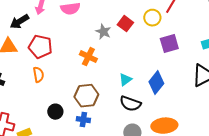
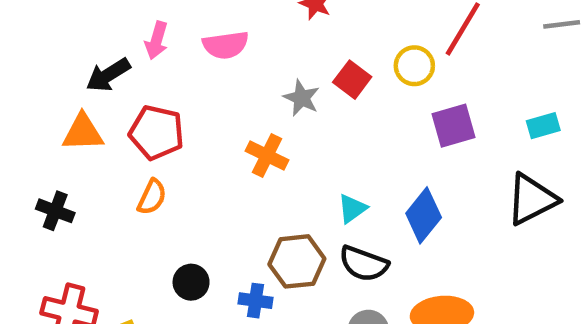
orange semicircle: (38, 75) -> (152, 197), turned 35
brown hexagon: (86, 96) -> (297, 261), moved

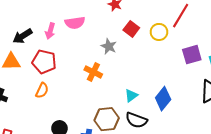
pink arrow: (157, 40) -> (50, 31), moved
red square: (352, 80) -> (131, 29), moved
purple square: (453, 126) -> (192, 55), moved

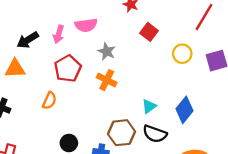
yellow circle: (159, 32) -> (182, 54), moved
gray star: (109, 46) -> (107, 51), moved
red pentagon: (44, 62) -> (68, 69), moved, turned 30

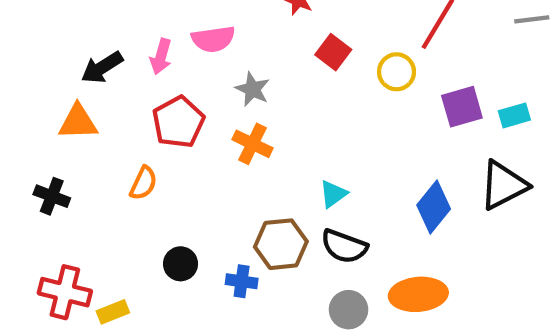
yellow circle: (182, 54) -> (397, 72), moved
blue diamond: (185, 110) -> (434, 207), moved

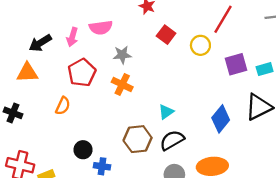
gray star: (253, 89) -> (122, 55), turned -30
black semicircle: (344, 246) -> (172, 140), turned 130
blue cross: (242, 281) -> (102, 166), moved

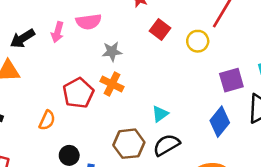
purple square: (236, 64) -> (231, 80), moved
red pentagon: (82, 73) -> (78, 93), moved
orange semicircle: (63, 106) -> (47, 120), moved

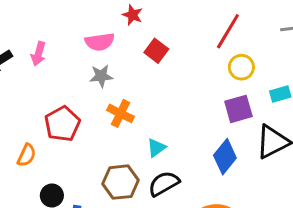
pink semicircle: (89, 22) -> (100, 42), moved
yellow circle: (198, 41) -> (241, 67), moved
orange cross: (112, 84) -> (121, 113), moved

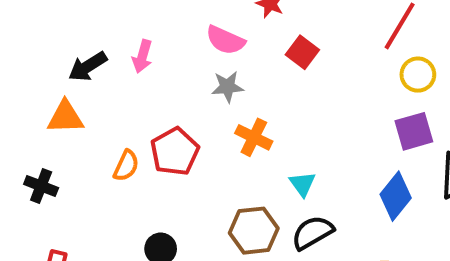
pink semicircle: (100, 42) -> (225, 40), turned 32
cyan triangle: (156, 148) -> (302, 184), turned -30
orange semicircle: (27, 155) -> (126, 166), moved

